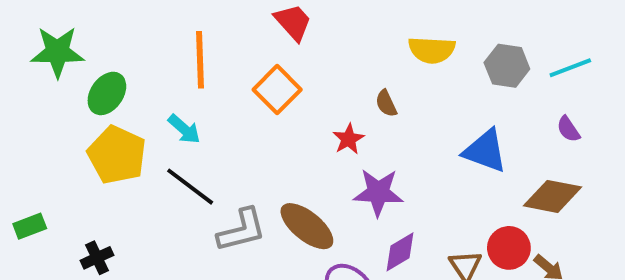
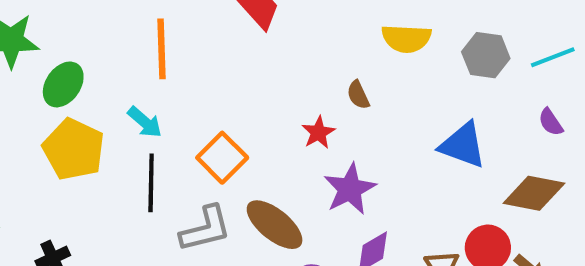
orange square: (277, 90) -> (222, 158), moved
black line: (190, 187) -> (151, 183), turned 54
purple star: (378, 192) -> (350, 189), turned -30

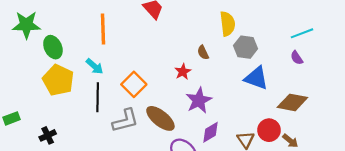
yellow semicircle: (406, 38) -> (227, 24), turned -100
gray hexagon: (486, 55) -> (246, 47), moved
green ellipse: (63, 84) -> (53, 47), turned -60
purple semicircle: (551, 122) -> (297, 58), moved

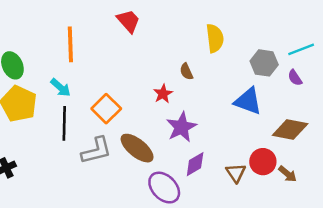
gray hexagon: (246, 47) -> (264, 63), moved

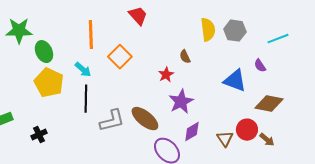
gray hexagon: (264, 63) -> (235, 31), moved
purple semicircle: (295, 78) -> (260, 66), moved
orange square: (106, 109) -> (120, 57), moved

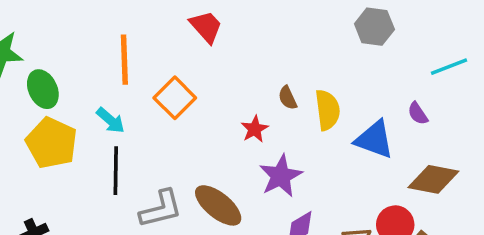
yellow semicircle: (208, 30) -> (328, 110), moved
gray hexagon: (235, 31) -> (374, 27), moved

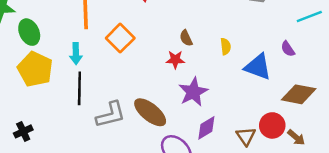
brown semicircle: (288, 98) -> (186, 38), moved
yellow semicircle: (328, 110) -> (226, 46), size x0.6
cyan arrow: (111, 120) -> (76, 54), turned 48
red star: (255, 129) -> (175, 60), turned 30

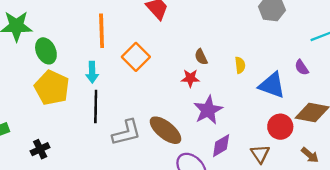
red circle: (272, 125) -> (280, 127), moved

